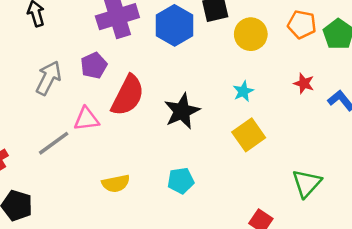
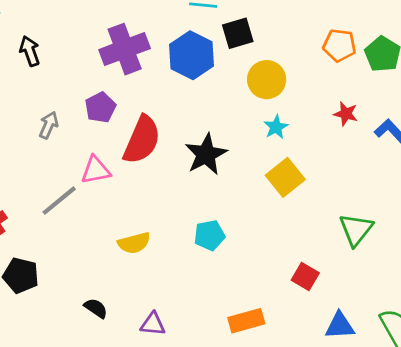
yellow circle: (251, 34) -> (267, 80), moved
gray arrow: (48, 78) -> (49, 125), size x0.7

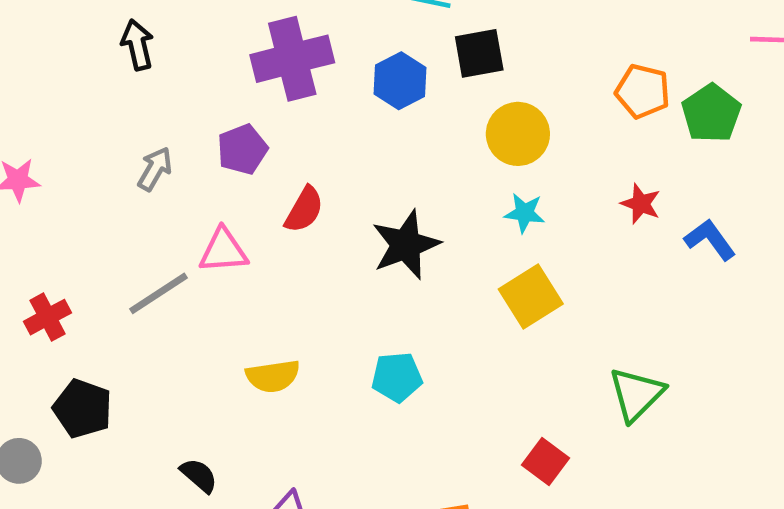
blue hexagon: (191, 55) -> (400, 81), size x0.7
cyan star: (276, 127) -> (525, 213), turned 30
red semicircle: (142, 140) -> (304, 210), size x0.6

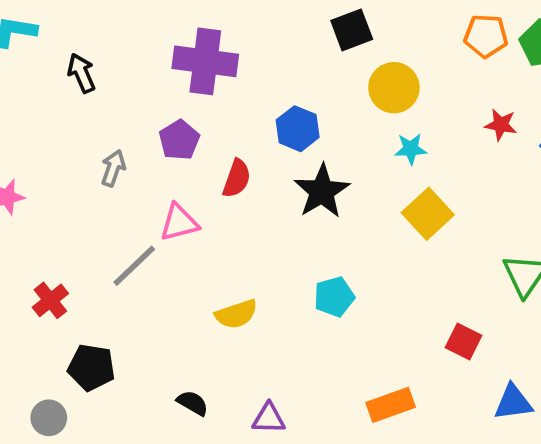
purple cross: (292, 59) -> (205, 61), turned 32
blue hexagon: (400, 81) -> (298, 129), moved

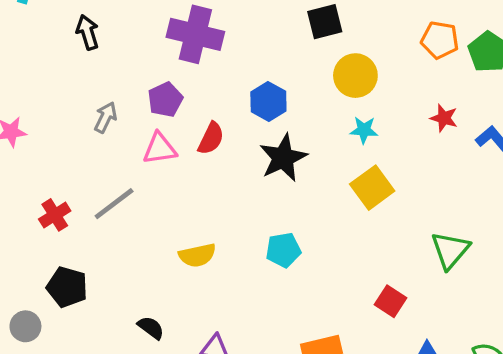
pink triangle: (179, 222) -> (160, 149), moved
red cross: (50, 300) -> (55, 215), moved

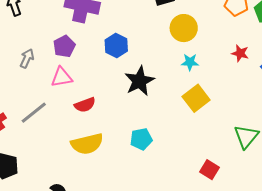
blue hexagon: (268, 101) -> (116, 45), moved
red semicircle: (211, 138) -> (85, 105), moved, turned 45
yellow semicircle: (197, 255) -> (87, 144), size x1.4

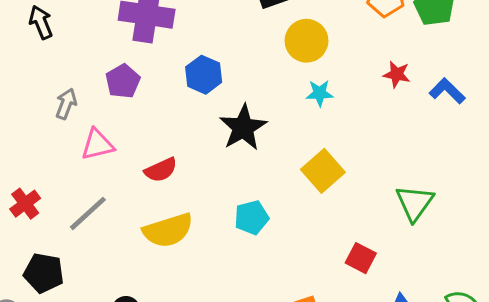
pink triangle: (62, 77) -> (97, 145), moved
yellow square: (196, 98) -> (323, 171), moved
gray line: (34, 113) -> (88, 213), moved

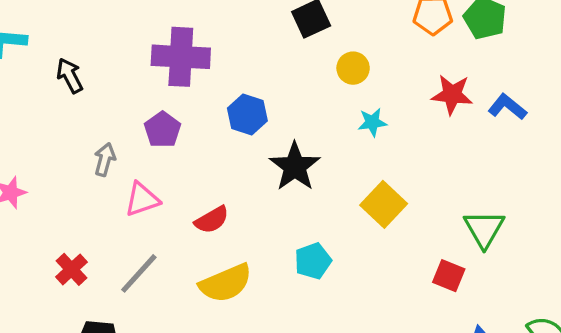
yellow circle: (306, 41) -> (353, 68), size x0.7
red star: (397, 74) -> (452, 94), size x1.4
red square: (361, 258) -> (449, 276), moved

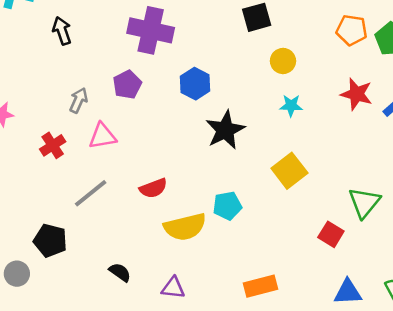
red semicircle: (212, 220) -> (153, 188), moved
red cross: (71, 269) -> (53, 145), moved
yellow semicircle: (226, 283) -> (185, 227), moved

